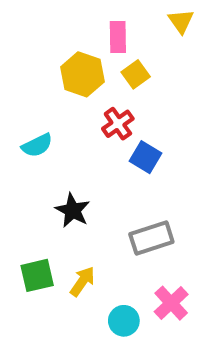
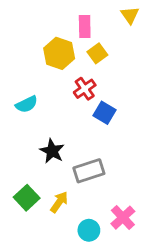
gray rectangle: (151, 238) -> (89, 171), moved
green square: (37, 275) -> (27, 198), turned -30

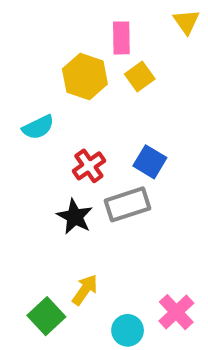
red cross: (85, 89) -> (89, 166), moved
cyan semicircle: (27, 104) -> (38, 127), moved
gray rectangle: (89, 171) -> (128, 204), moved
green square: (27, 198) -> (46, 316), moved

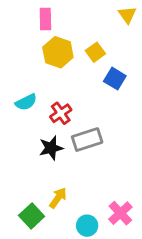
pink rectangle: (121, 38) -> (45, 19), moved
cyan semicircle: (38, 127) -> (26, 102), moved
blue square: (150, 162) -> (115, 79), moved
black star: (75, 217) -> (51, 148), turned 30

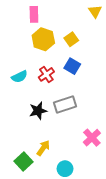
blue square: (115, 79) -> (72, 66), moved
red cross: (61, 113) -> (46, 74), moved
pink cross: (120, 213) -> (92, 138), moved

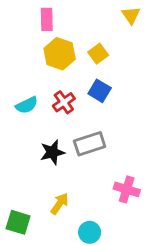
pink cross: (92, 138) -> (127, 189), turned -30
green square: (24, 161) -> (18, 222), moved, turned -30

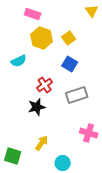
pink rectangle: (47, 19) -> (33, 14), turned -70
red cross: (64, 102) -> (45, 85), moved
cyan semicircle: (27, 105) -> (19, 61), moved
gray rectangle: (90, 144) -> (77, 95), moved

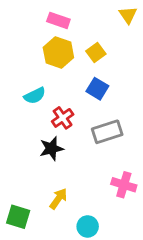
pink rectangle: (33, 14) -> (58, 20), moved
cyan semicircle: (19, 61) -> (35, 96), moved

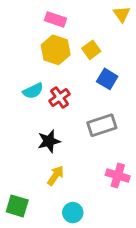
blue square: (97, 89) -> (107, 79), moved
red cross: (63, 118) -> (60, 97), moved
yellow arrow: (58, 199) -> (56, 176), moved
cyan circle: (88, 226) -> (73, 213), moved

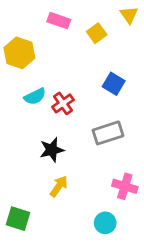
yellow hexagon: (56, 50) -> (19, 53), moved
yellow square: (91, 50) -> (97, 33), moved
cyan circle: (73, 213) -> (105, 223), moved

